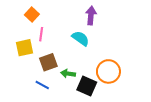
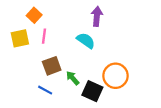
yellow square: (25, 48) -> (20, 38), moved
green arrow: (68, 74) -> (73, 78), turned 40

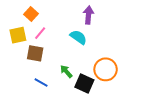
pink line: (44, 36) -> (40, 33), turned 32
brown square: (52, 66) -> (35, 53), moved, turned 30

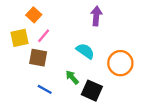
cyan semicircle: (78, 37) -> (85, 51), moved
orange circle: (106, 69) -> (120, 63), moved

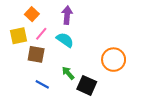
purple arrow: (96, 16) -> (67, 15), moved
cyan semicircle: (85, 51) -> (65, 40), moved

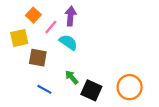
pink line: (41, 34) -> (51, 27), moved
orange circle: (114, 60) -> (130, 87), moved

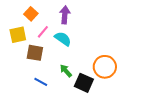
pink line: (51, 27) -> (43, 32), moved
orange circle: (130, 87) -> (105, 67), moved

